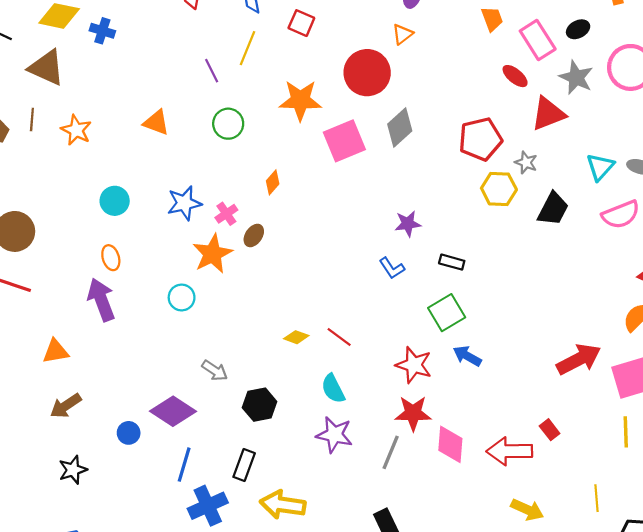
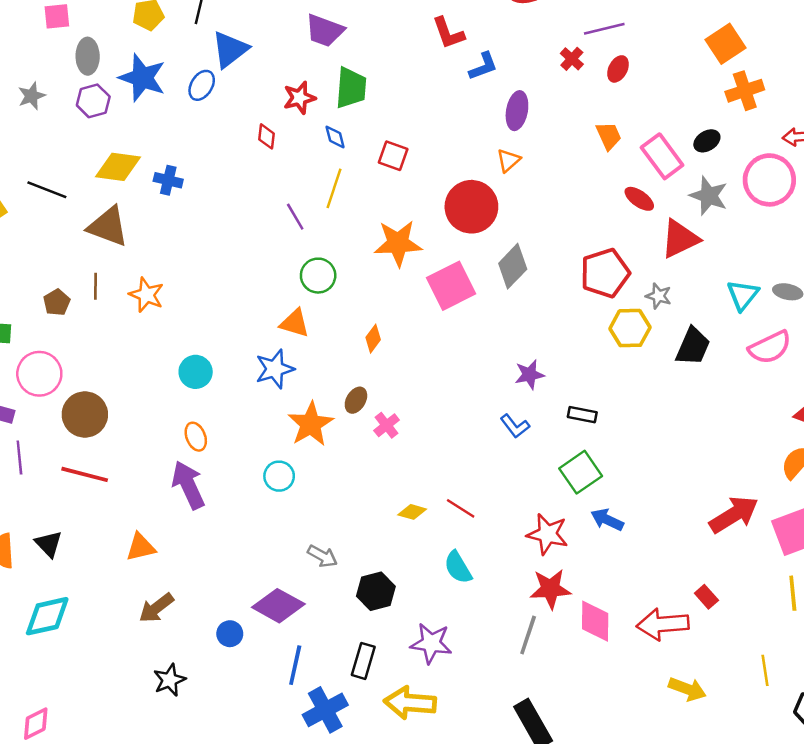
orange triangle: (156, 122) -> (295, 323), moved
pink cross: (226, 214) -> (387, 425), moved
purple star: (334, 435) -> (431, 643), moved

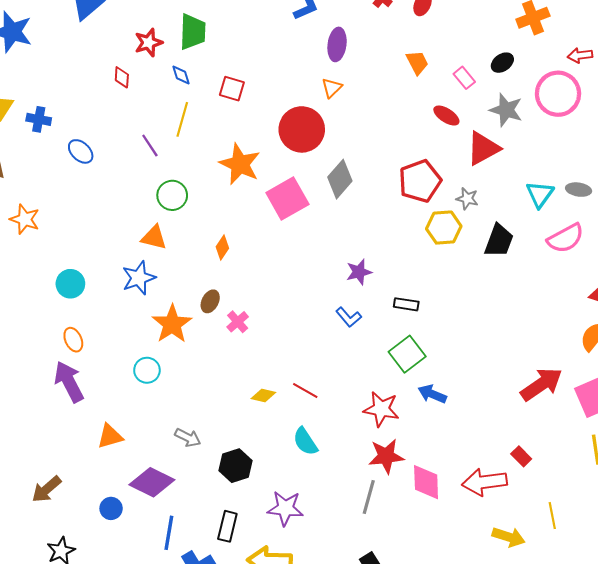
blue ellipse: (202, 85) -> (81, 151), moved, turned -75
pink rectangle: (662, 156) -> (464, 78), size x0.6
orange star: (398, 243) -> (240, 164), turned 30
orange triangle: (141, 547) -> (110, 436), moved
yellow line: (765, 670) -> (552, 516), moved

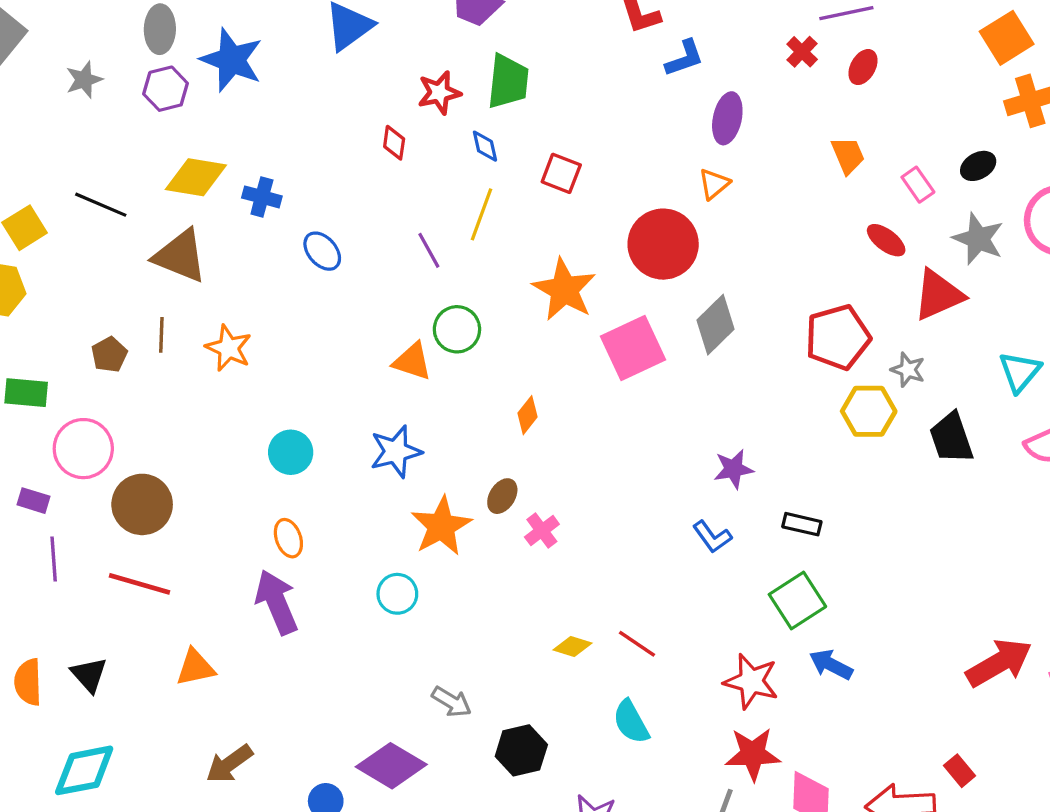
orange triangle: (154, 237) -> (412, 361), moved
black trapezoid: (499, 241) -> (951, 438), turned 136
orange triangle: (110, 436) -> (195, 667), moved

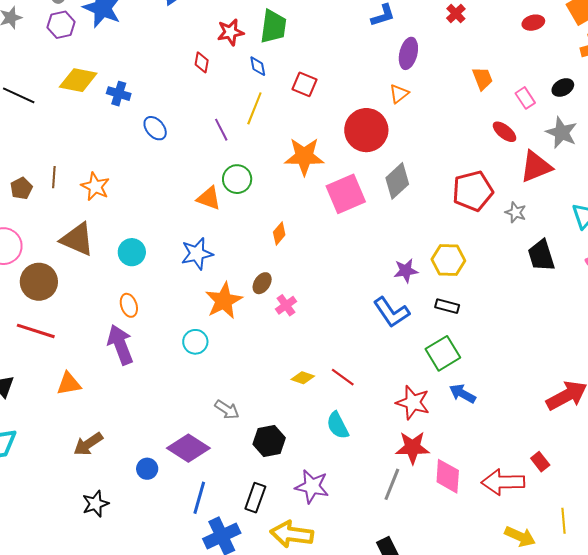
red ellipse: (863, 67) -> (533, 23), moved, turned 45
brown triangle: (180, 256) -> (77, 239), moved
orange star: (564, 290) -> (304, 156), turned -30
yellow hexagon: (869, 411) -> (448, 260), moved
blue L-shape: (712, 537) -> (391, 312), size x1.5

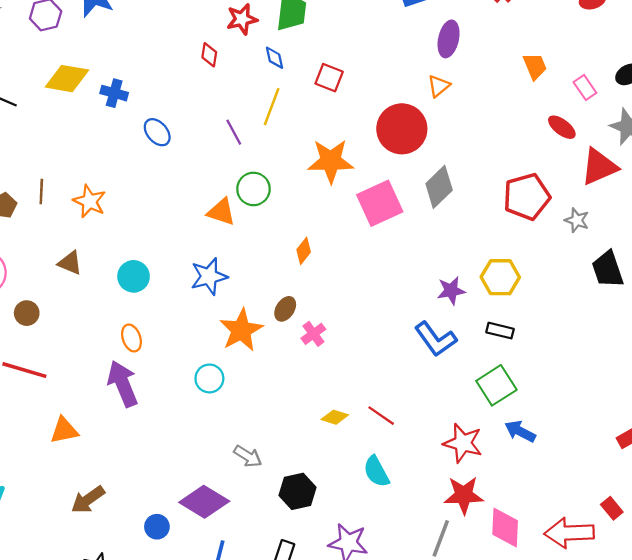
brown triangle: (77, 239) -> (70, 263), size x0.6
brown circle: (39, 282) -> (27, 313), size x0.6

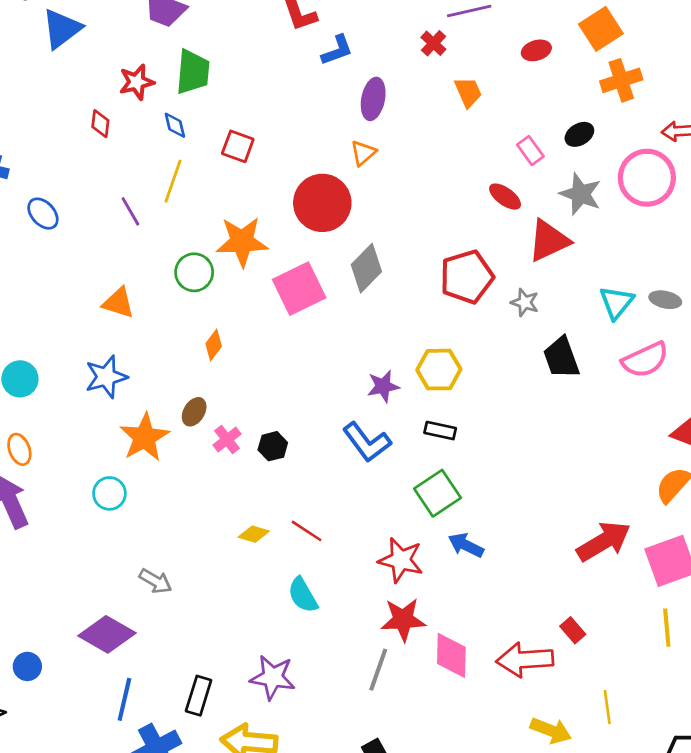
orange trapezoid: (535, 66) -> (468, 92), moved
green circle: (253, 189) -> (194, 272), moved
black hexagon: (298, 491) -> (273, 446), moved, size x0.7
blue circle: (157, 527) -> (27, 666), moved

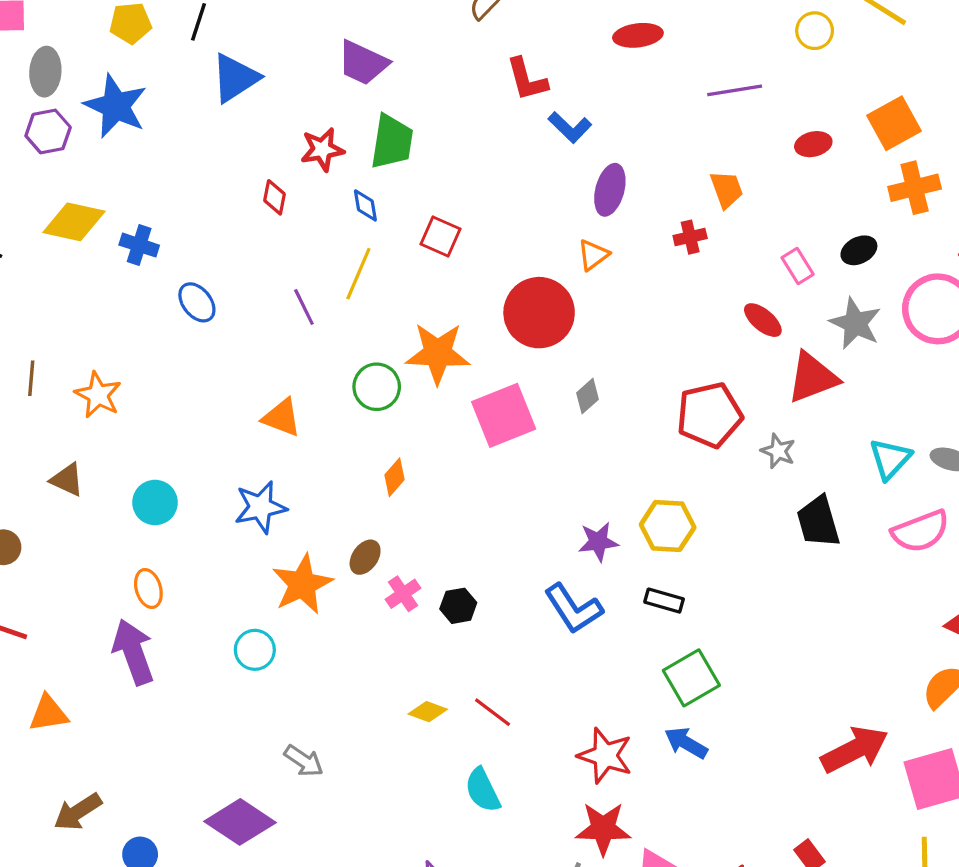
red cross: (433, 43) -> (690, 237), moved, turned 30
blue L-shape: (337, 50) -> (570, 127), turned 60
gray diamond: (366, 268) -> (588, 396), size x0.6
green square: (438, 493) -> (691, 678), moved

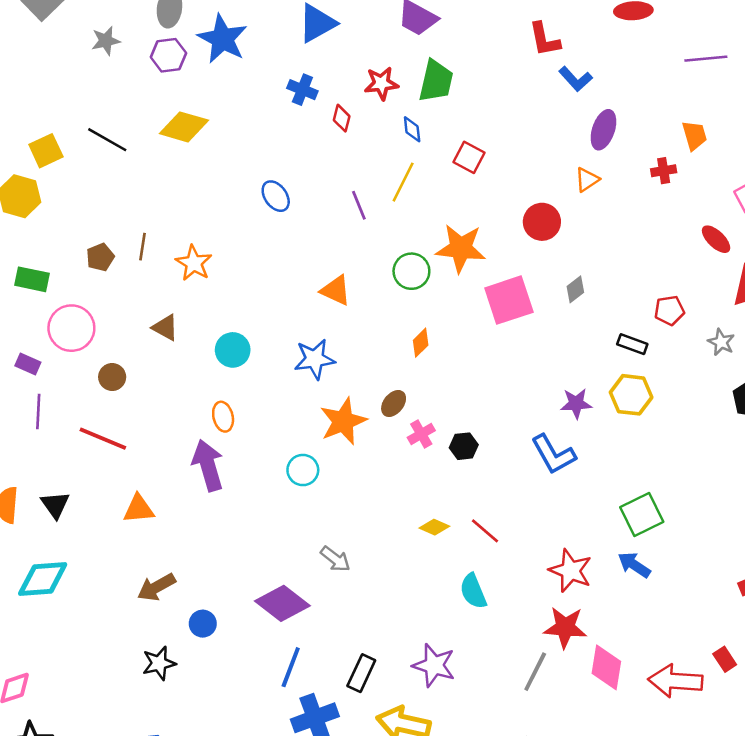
blue cross: (139, 245) -> (302, 90), moved
red circle: (539, 313) -> (542, 222), size x0.7
red pentagon: (709, 415) -> (669, 310), size x0.6
black rectangle: (664, 601) -> (632, 344), moved

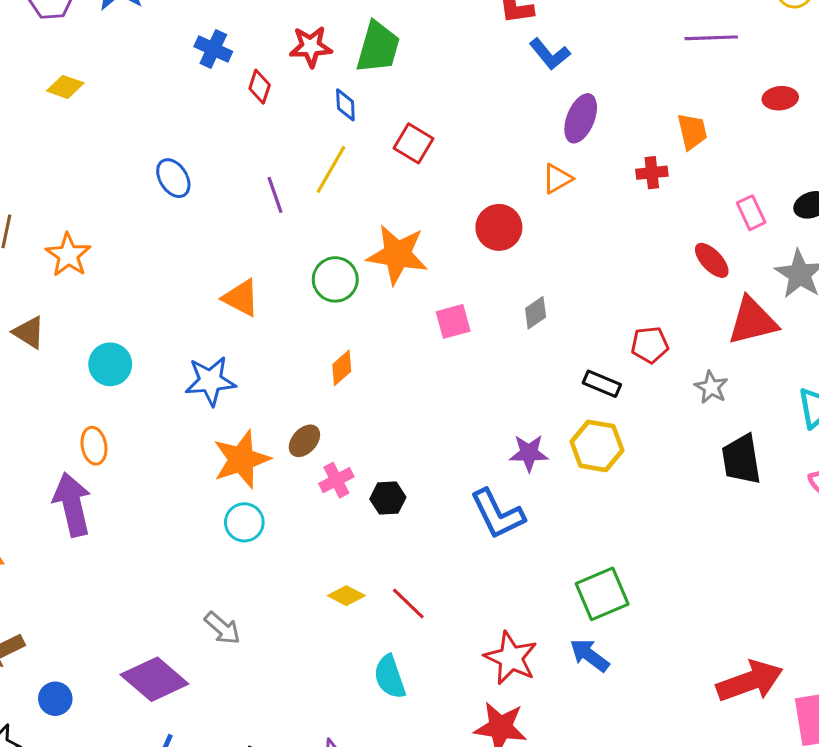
yellow diamond: (184, 127) -> (65, 87), size x0.6
pink square: (509, 300) -> (453, 321), size x0.6
cyan circle: (303, 470) -> (244, 522), moved

